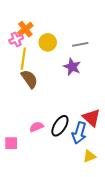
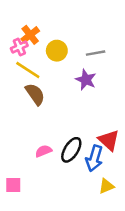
yellow line: (23, 59) -> (28, 70), turned -65
pink square: (11, 143) -> (13, 185), moved

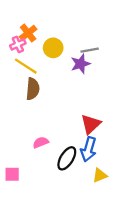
purple star: (86, 80) -> (80, 64), moved, turned 30
brown semicircle: (35, 94) -> (33, 89), turned 40
red triangle: (109, 140) -> (91, 124), moved, turned 35
black ellipse: (71, 150) -> (67, 158), moved

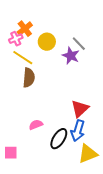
gray line: (90, 50) -> (79, 44), turned 56
purple star: (80, 64) -> (71, 56), turned -30
yellow triangle: (100, 175) -> (88, 154), size x1.5

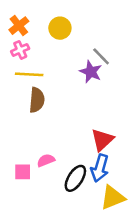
orange cross: (25, 29) -> (19, 26), moved
yellow circle: (47, 42) -> (60, 28), moved
yellow line: (23, 58) -> (29, 74), turned -30
pink square: (11, 153) -> (23, 172), moved

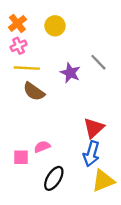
gray line: (101, 56) -> (98, 62), moved
purple star: (91, 72) -> (70, 73), moved
brown semicircle: (37, 100) -> (34, 92), turned 120
black ellipse: (75, 178) -> (54, 178), moved

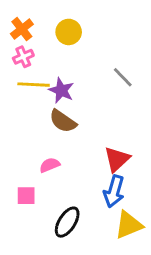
purple star: (70, 73) -> (61, 90), moved
brown semicircle: (34, 92) -> (63, 121), moved
pink semicircle: (42, 147) -> (50, 165), moved

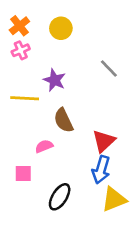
yellow line: (34, 85) -> (25, 98), moved
brown semicircle: (63, 121) -> (63, 120), moved, turned 30

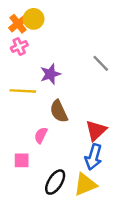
yellow circle: (61, 28) -> (34, 19), moved
purple star: (54, 80) -> (50, 74), turned 30
pink semicircle: (44, 146) -> (41, 135), turned -42
yellow triangle: (114, 199) -> (85, 184), moved

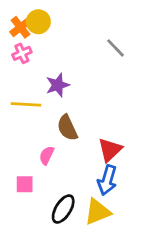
gray line: (101, 63) -> (115, 48), moved

